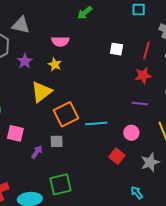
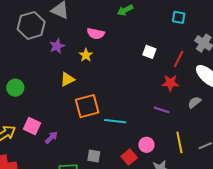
yellow triangle: (41, 92) -> (67, 79), size x0.7
pink square: (15, 133) -> (32, 126), moved
pink circle: (131, 133) -> (146, 145), moved
gray square: (57, 141) -> (94, 156), moved

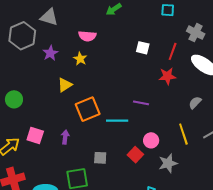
gray semicircle: (194, 102) -> (195, 103), moved
purple line: (162, 110) -> (141, 103), moved
purple arrow: (51, 137) -> (65, 137), moved, turned -32

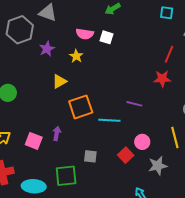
white square: (143, 48) -> (106, 37), moved
pink square: (35, 136) -> (34, 141), moved

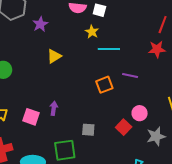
yellow star: (76, 56) -> (92, 32), moved
orange square: (81, 107) -> (104, 85), moved, size x0.7
cyan line: (109, 120) -> (109, 49), moved

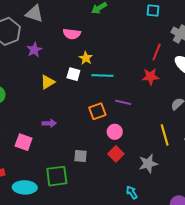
white square: (99, 10) -> (73, 74), moved
purple arrow: (54, 108) -> (49, 123), moved, turned 80
pink circle: (140, 113) -> (115, 132), moved

